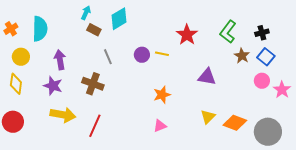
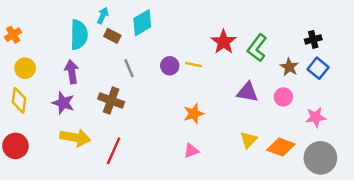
cyan semicircle: (40, 29) -> (79, 35), moved
green L-shape: (228, 32) -> (257, 48), moved
pink circle: (262, 81) -> (283, 97), moved
pink star: (282, 90) -> (316, 117), moved, turned 30

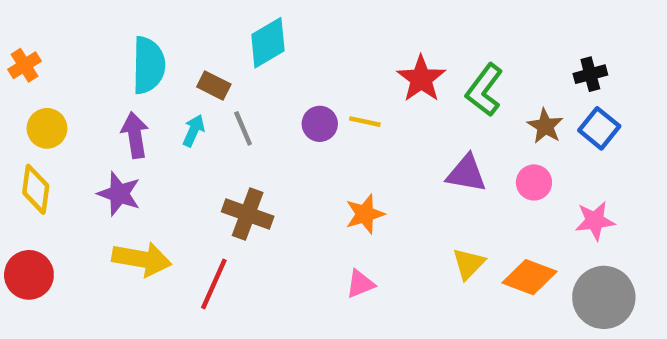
cyan arrow: (103, 16) -> (194, 131), moved
brown rectangle: (112, 36) -> (214, 86), moved
brown cross: (111, 100) -> (248, 214), moved

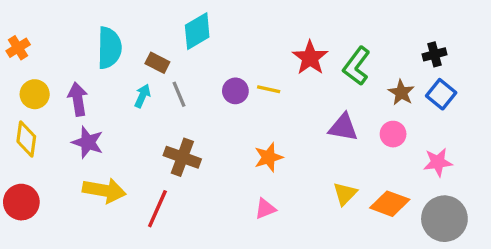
purple arrow: (135, 135) -> (78, 99), moved

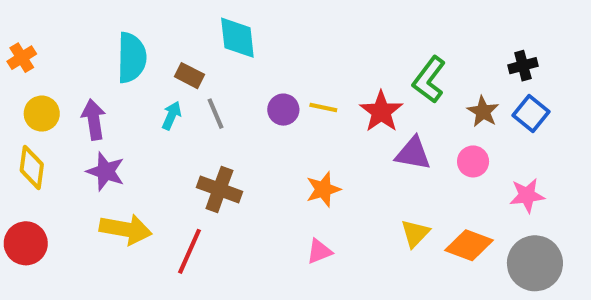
cyan diamond: (197, 31) -> (237, 38), turned -66
red star: (310, 58) -> (381, 112), moved

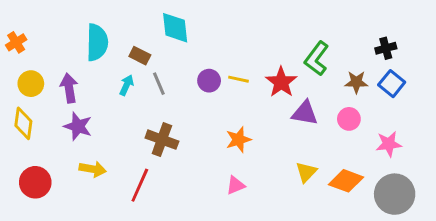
brown star: (483, 112) -> (356, 82), turned -30
yellow arrow: (126, 229) -> (93, 169), size x0.7
red circle: (26, 243) -> (35, 182), moved

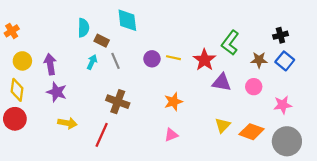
cyan semicircle: (97, 42) -> (83, 28), moved, size x0.7
red circle: (35, 182) -> (15, 119), moved

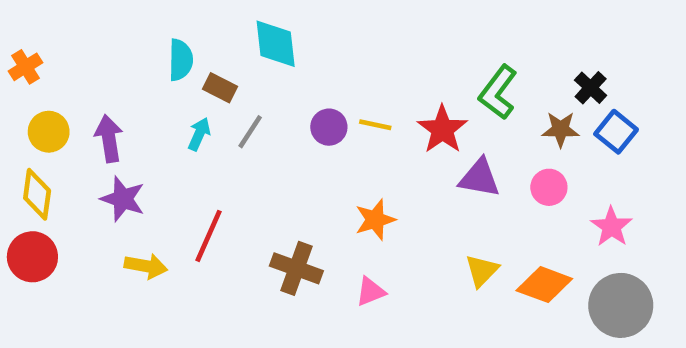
black cross: (280, 35) -> (591, 88), moved, turned -32
gray line: (116, 61) -> (250, 132), turned 56
brown cross: (118, 102) -> (296, 268), moved
pink star: (283, 105) -> (611, 227), turned -30
red line: (102, 135) -> (208, 236), moved

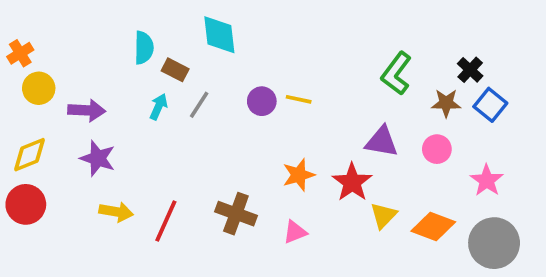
red star: (442, 129) -> (352, 182), moved
yellow circle: (49, 132) -> (39, 88), moved
purple arrow: (109, 139) -> (87, 110), turned 102
yellow diamond: (37, 194) -> (29, 155), turned 60
red line: (208, 236) -> (166, 221), moved

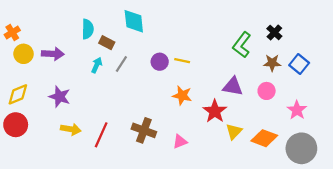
black cross: (470, 70) -> (274, 32), moved
purple arrow: (87, 110) -> (53, 54), moved
orange star: (299, 175) -> (182, 95), moved, turned 30

